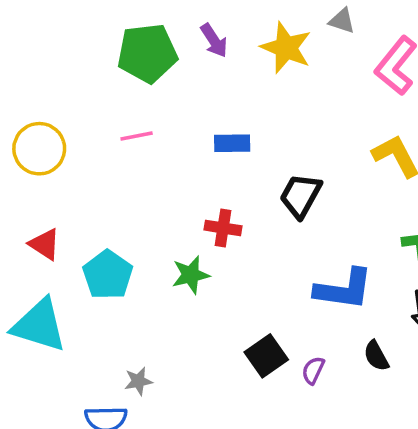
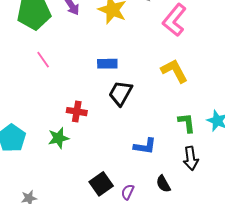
pink line: (137, 136) -> (43, 60), moved, turned 66
blue rectangle: (232, 143) -> (107, 64), moved
blue L-shape: (344, 289) -> (145, 146), size x0.7

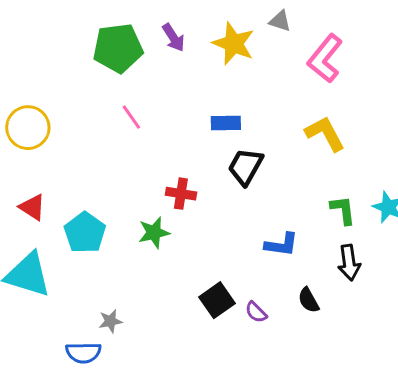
purple semicircle: (128, 192) -> (256, 312), turned -70

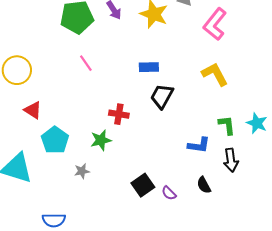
red triangle: (32, 207) -> (33, 110), moved
blue L-shape: (282, 245) -> (199, 145), moved
gray star: (110, 321) -> (82, 171), moved

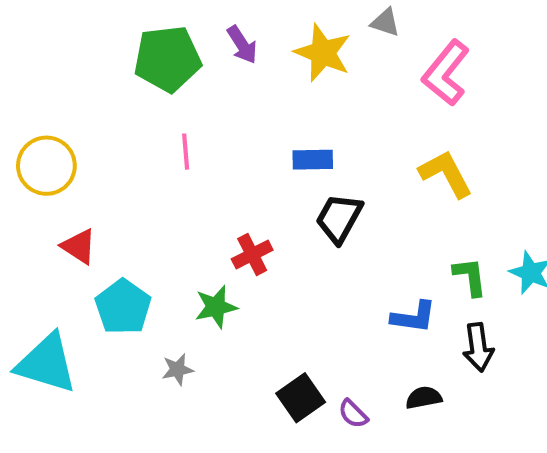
pink line: (86, 63) -> (186, 152), turned 30
red cross: (119, 114) -> (252, 254), turned -36
black semicircle: (204, 185) -> (424, 398), turned 108

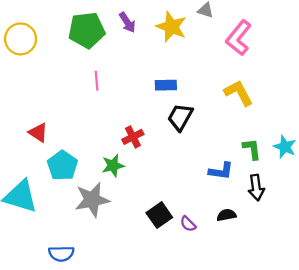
yellow circle: (46, 166) -> (21, 39), moved
gray star: (178, 369) -> (92, 200), size x2.0

